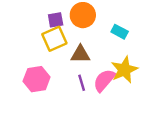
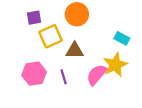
purple square: (56, 20) -> (34, 18), moved
cyan rectangle: (120, 32) -> (122, 38), moved
purple line: (82, 83) -> (64, 77), moved

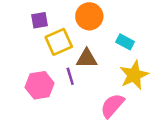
cyan rectangle: (122, 38) -> (125, 42), moved
pink semicircle: (97, 75) -> (112, 106), moved
purple line: (64, 77) -> (70, 76), moved

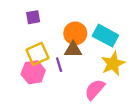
orange circle: (89, 16) -> (75, 33), moved
yellow square: (59, 42) -> (37, 54), moved
cyan rectangle: (125, 42) -> (105, 36), size x1.6

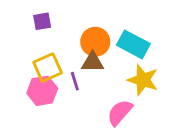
yellow star: (113, 64) -> (143, 80), turned -30

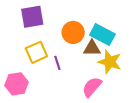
purple square: (42, 21) -> (32, 17), size x1.6
brown triangle: (93, 62) -> (92, 48), moved
pink hexagon: (42, 91) -> (17, 84), moved

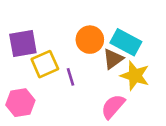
purple square: (32, 17) -> (23, 43), moved
brown triangle: (92, 48) -> (113, 59), turned -36

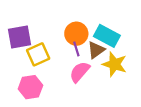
purple line: (71, 77) -> (76, 49), moved
pink hexagon: (20, 103) -> (30, 87), moved
pink semicircle: (113, 107) -> (80, 72), moved

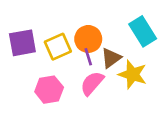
cyan rectangle: (107, 36) -> (143, 31), moved, turned 30
yellow square: (38, 54) -> (58, 47), moved
pink hexagon: (30, 87) -> (49, 90), moved

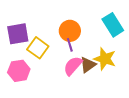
yellow square: (58, 47) -> (38, 48), moved, turned -30
brown triangle: (111, 58) -> (88, 65), moved
pink hexagon: (49, 90) -> (19, 71), moved

